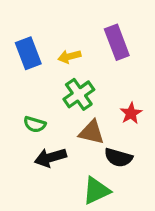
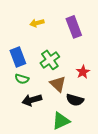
blue rectangle: (28, 53) -> (18, 57), moved
yellow arrow: (69, 56) -> (37, 23), moved
brown triangle: (91, 132) -> (58, 84), turned 30

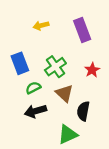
red star: (83, 72) -> (92, 70), moved
green semicircle: (22, 79) -> (33, 88), moved, turned 136
black semicircle: (75, 100) -> (83, 111), turned 84

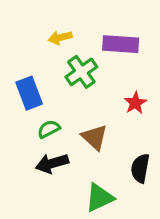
purple rectangle: (82, 30) -> (121, 44), turned -65
green cross: (55, 67) -> (81, 72), moved
black semicircle: (83, 111) -> (140, 168), moved

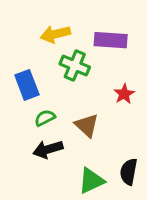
yellow arrow: (60, 38) -> (55, 34), size x1.4
green cross: (81, 72) -> (75, 66), turned -32
black semicircle: (140, 168) -> (129, 172), moved

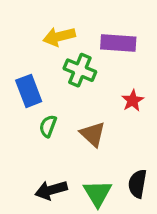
green semicircle: (45, 118) -> (48, 126), turned -42
black arrow: (48, 149) -> (51, 190), moved
green triangle: (91, 181) -> (97, 193), turned -36

